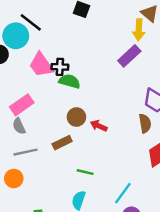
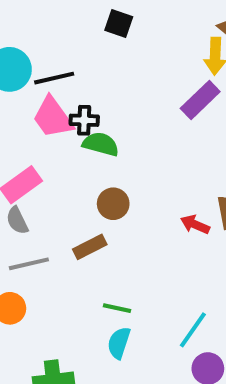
black line: (31, 22) -> (54, 78), moved, turned -50
red arrow: (99, 126) -> (195, 224), moved
green line: (85, 172) -> (117, 308), moved

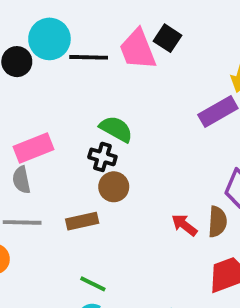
black square: (119, 23) -> (167, 38), moved
pink trapezoid: (53, 117) -> (138, 49), moved
black cross: (84, 120) -> (102, 157), moved

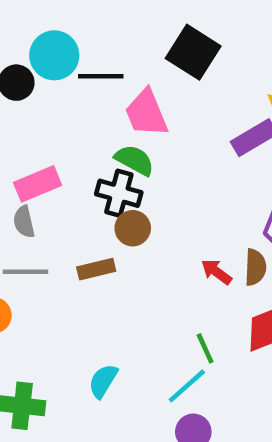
black square: (167, 38) -> (193, 52), size x1.6
pink trapezoid: (138, 49) -> (146, 113), moved
black cross: (102, 157) -> (119, 193), size x1.4
green line: (93, 284) -> (205, 348), moved, turned 40

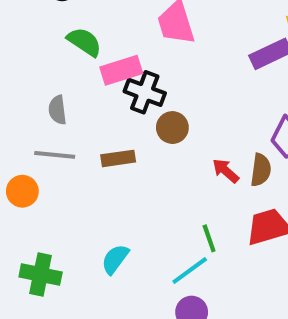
green semicircle: (134, 160) -> (84, 42), moved
pink rectangle: (38, 184) -> (121, 70), moved
brown circle: (133, 228) -> (172, 128), moved

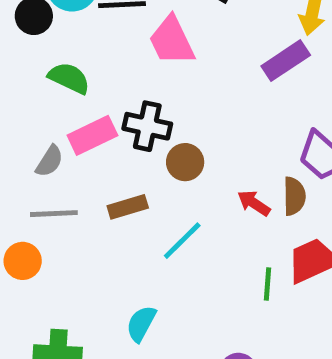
pink rectangle: (121, 70) -> (92, 135), moved
gray semicircle: (57, 110) -> (49, 161), turned -132
green line: (209, 238) -> (267, 284), moved, turned 32
cyan line: (190, 270) -> (182, 241), moved

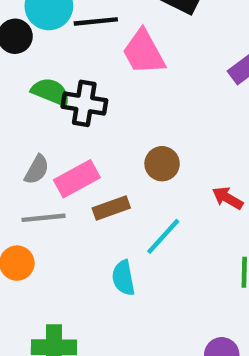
black cross: (147, 126) -> (84, 103), moved
pink rectangle: (92, 135) -> (77, 179), moved
cyan semicircle: (141, 324) -> (123, 278), moved, turned -36

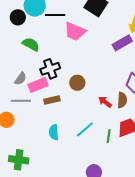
pink trapezoid: (144, 52) -> (75, 31), turned -45
black cross: (84, 103) -> (50, 69), moved, turned -36
cyan line: (163, 236) -> (85, 129), moved

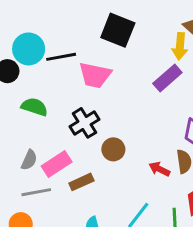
black cross: (50, 69) -> (85, 123), moved

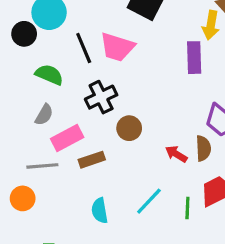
black line: (61, 57) -> (84, 48), moved, turned 72
purple rectangle: (167, 78) -> (194, 58), turned -56
gray semicircle: (29, 160) -> (44, 115), moved

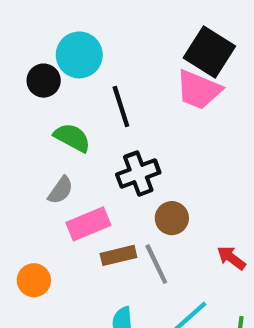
pink trapezoid: (117, 47) -> (199, 90), moved
gray line: (42, 166) -> (156, 264), moved, turned 64
orange circle: (23, 198) -> (34, 280), moved

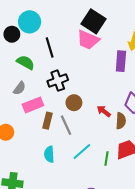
brown rectangle: (118, 255) -> (47, 121), turned -63
red arrow: (231, 258) -> (104, 111), moved

